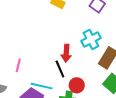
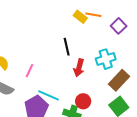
black line: (60, 69) -> (67, 47), moved

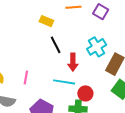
yellow rectangle: (80, 17) -> (46, 21), moved
cyan line: (48, 95) -> (64, 82), moved

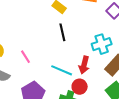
red arrow: (73, 62) -> (84, 65), moved
pink line: (26, 78) -> (26, 57), turned -56

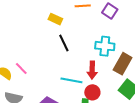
cyan cross: (102, 44) -> (105, 46), turned 36
pink line: (26, 57) -> (21, 69), moved

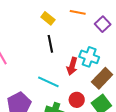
red arrow: (92, 70) -> (72, 66), moved
red circle: (92, 92) -> (77, 100), moved

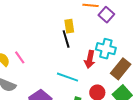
yellow rectangle: (48, 18) -> (69, 26), moved, turned 48
purple square: (103, 24) -> (106, 15), moved

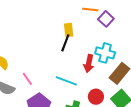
black line: (66, 39) -> (65, 43), turned 36
pink line: (20, 57) -> (27, 79), moved

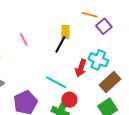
pink line: (27, 79) -> (24, 39), moved
red circle: (96, 97) -> (69, 100), moved

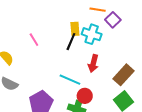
cyan cross: (98, 60) -> (92, 34), moved

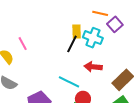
pink line: (34, 40) -> (23, 44), moved
red arrow: (93, 63) -> (93, 67), turned 78

